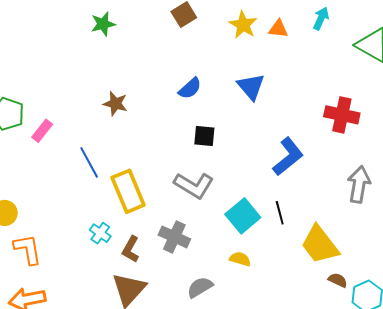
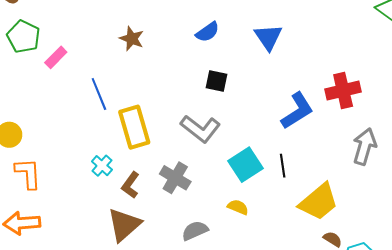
red cross: (342, 115) -> (343, 91), moved, turned -32
yellow trapezoid: (320, 245) -> (319, 202), turned -99

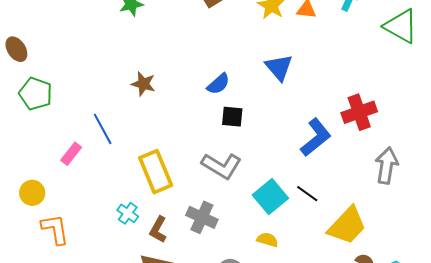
blue semicircle: (208, 32) -> (218, 84), moved
pink rectangle: (56, 57) -> (71, 154), moved
blue line: (99, 94) -> (103, 129), moved
black line: (283, 166) -> (307, 194), turned -40

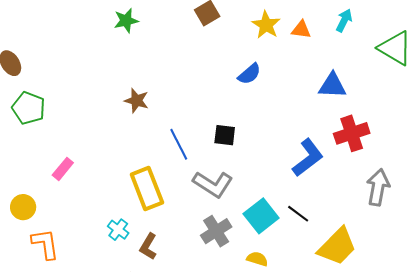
blue triangle: (279, 67) -> (332, 85), moved, turned -48
blue semicircle: (218, 84) -> (249, 74), moved
blue line: (103, 129) -> (179, 144), moved
gray cross: (202, 217) -> (216, 231), moved, turned 32

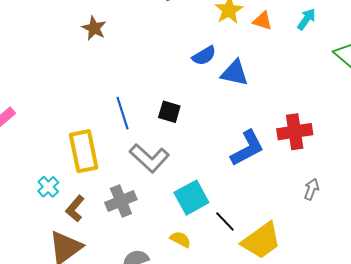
blue triangle: (332, 85) -> (235, 73), moved
brown star: (137, 101) -> (94, 28), moved
gray arrow: (378, 187) -> (311, 189), size x0.6
black line: (298, 214) -> (225, 221), moved
gray cross: (216, 231) -> (121, 201), moved

